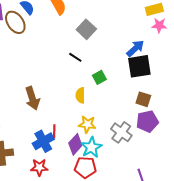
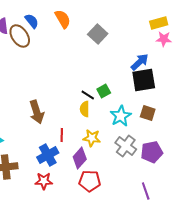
gray square: (86, 29) -> (98, 34), moved
black line: (75, 57) -> (88, 95), moved
purple pentagon: (147, 121) -> (152, 152), moved
red line: (54, 131) -> (62, 135), moved
cyan star: (91, 147) -> (121, 116), moved

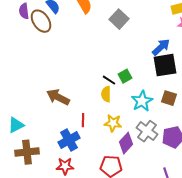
brown arrow: (37, 112) -> (58, 97), turned 135
purple diamond: (80, 158) -> (126, 143), moved

